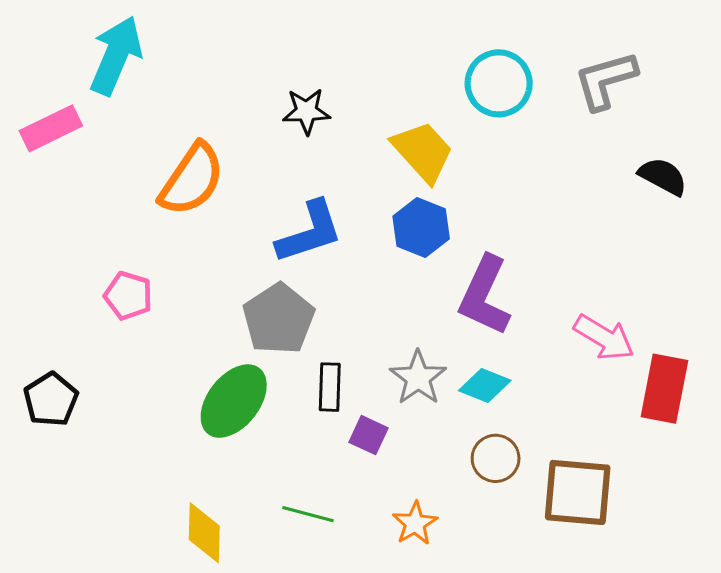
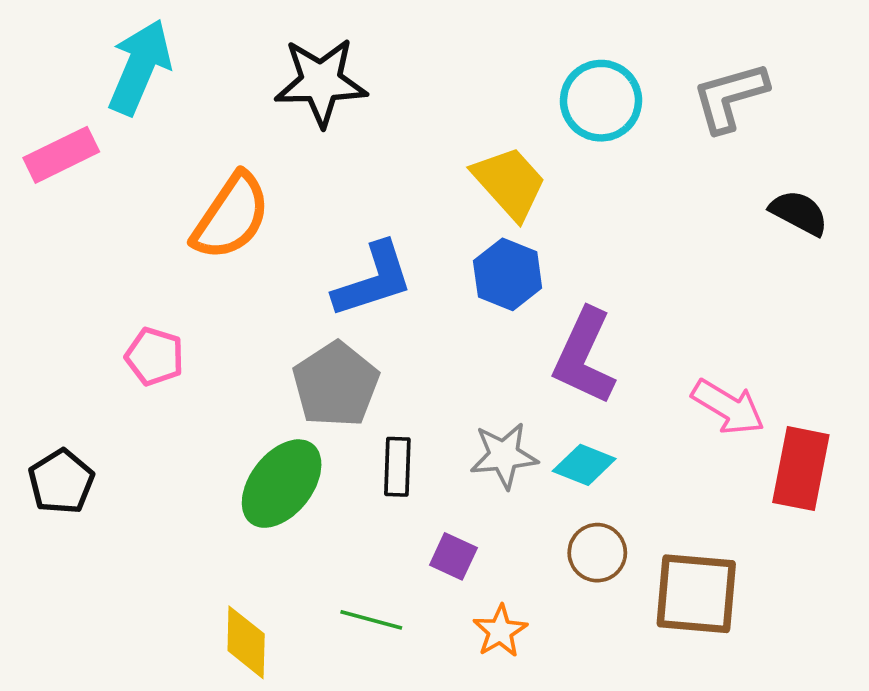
black star: (306, 111) -> (321, 82), moved, size x1.6
gray star: (418, 378) -> (504, 456), turned 30
purple square: (368, 435) -> (453, 556), moved

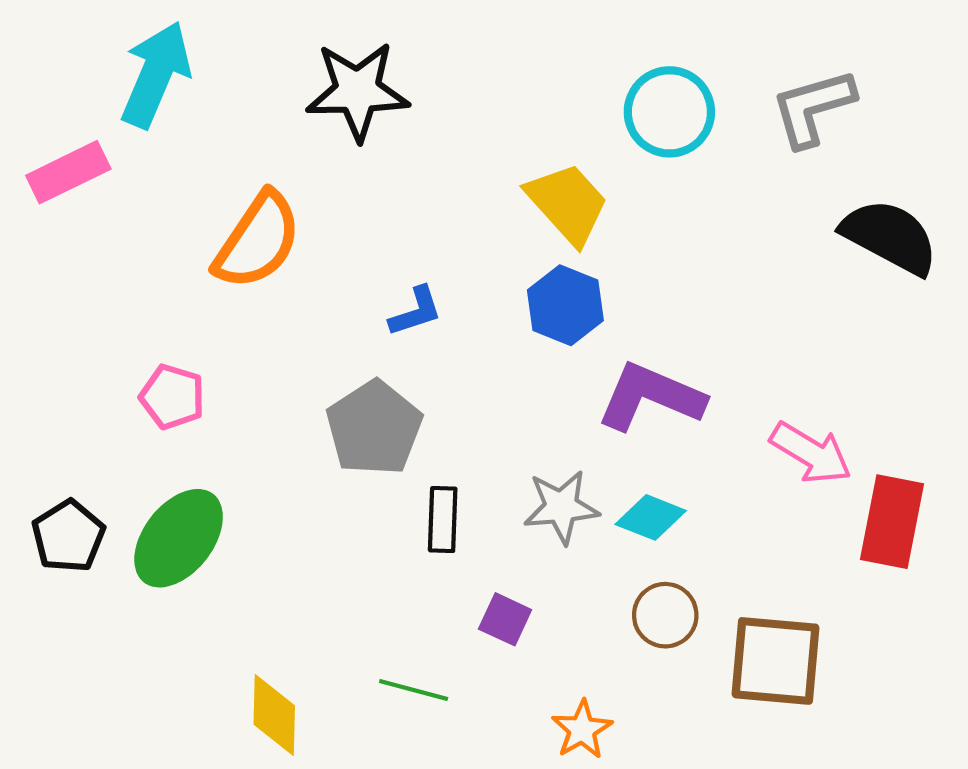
black semicircle: (799, 213) -> (890, 237), size x1.5
blue L-shape: (373, 280) -> (416, 312), size x0.6
purple L-shape: (584, 357) -> (651, 397), turned 88
green ellipse: (282, 484) -> (179, 538), moved
orange star: (500, 631) -> (582, 730), moved

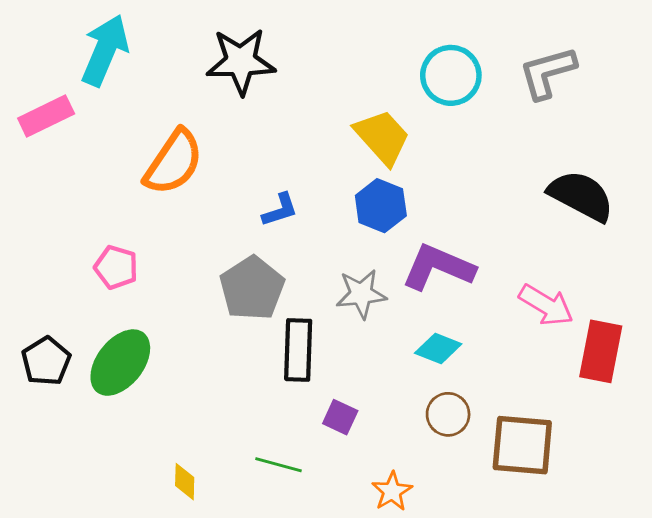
black semicircle: (890, 237) -> (581, 196), moved
gray star: (561, 507) -> (361, 294), moved
black rectangle: (443, 519) -> (298, 350), size x1.4
yellow diamond: (274, 715) -> (185, 482), size x0.7

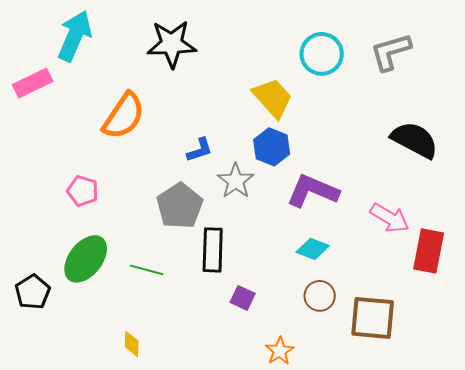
gray star: (361, 294) -> (236, 181), moved, turned -30
black pentagon: (46, 361) -> (33, 292), moved
green line: (279, 465) -> (147, 270), moved

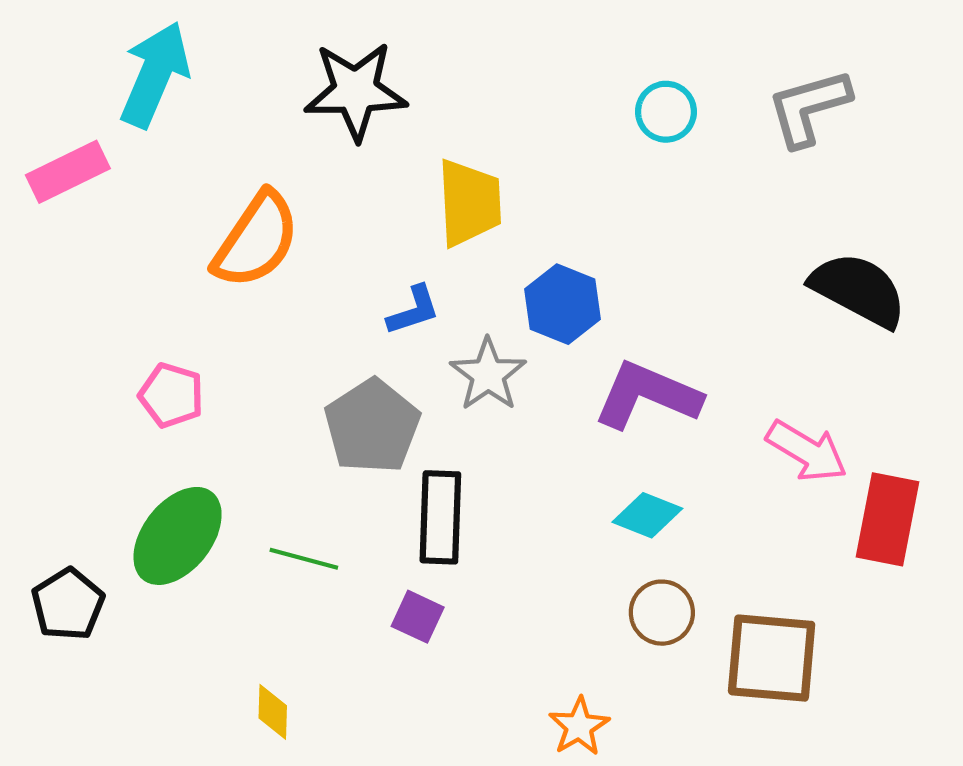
cyan circle: (322, 54) -> (666, 112), size x0.7
yellow trapezoid: (273, 98) -> (469, 203), moved, turned 39
purple square: (243, 298) -> (418, 617), moved

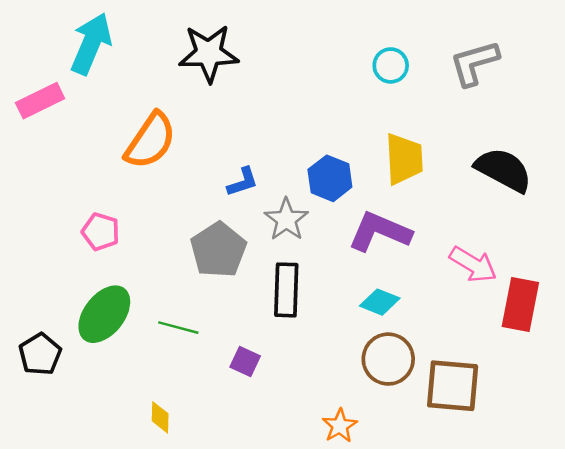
yellow trapezoid: (469, 203) -> (404, 159), moved
black rectangle: (440, 517) -> (286, 290), moved
brown circle: (662, 613) -> (388, 359), size x1.4

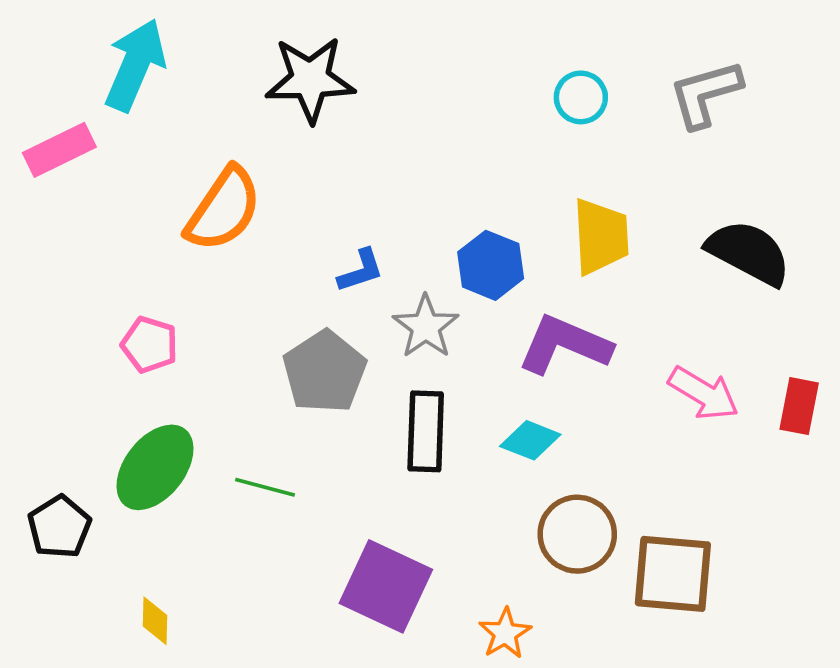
cyan diamond: (380, 302) -> (530, 440), moved
red rectangle: (520, 304) -> (799, 406), moved, size x0.7
purple square: (245, 361) -> (386, 586), moved, size x2.0
yellow diamond: (160, 417) -> (155, 621), moved

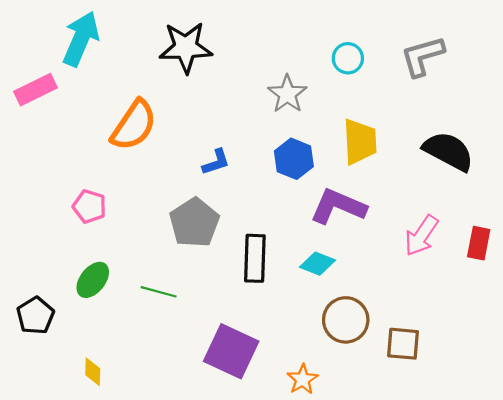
gray star: (426, 327) -> (287, 94), moved
pink arrow: (704, 393) -> (421, 236), turned 93
green ellipse: (155, 467) -> (93, 280), size x0.7
brown square: (673, 574) -> (403, 344), size x0.7

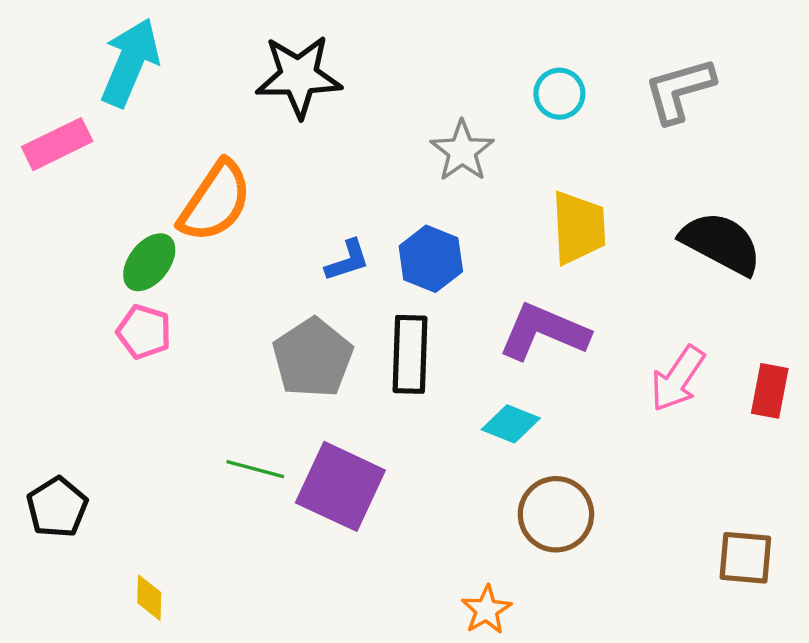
blue hexagon: (294, 159) -> (431, 259), moved
black rectangle: (255, 258) -> (410, 354), moved
green ellipse: (93, 280) -> (149, 262), moved
brown square: (403, 344) -> (745, 558), moved
purple square: (231, 351) -> (340, 486), moved

